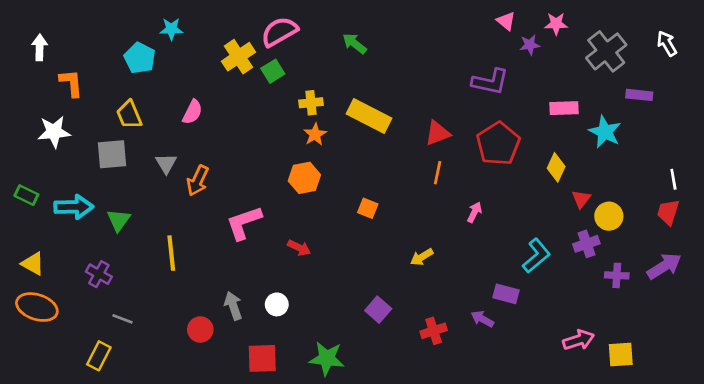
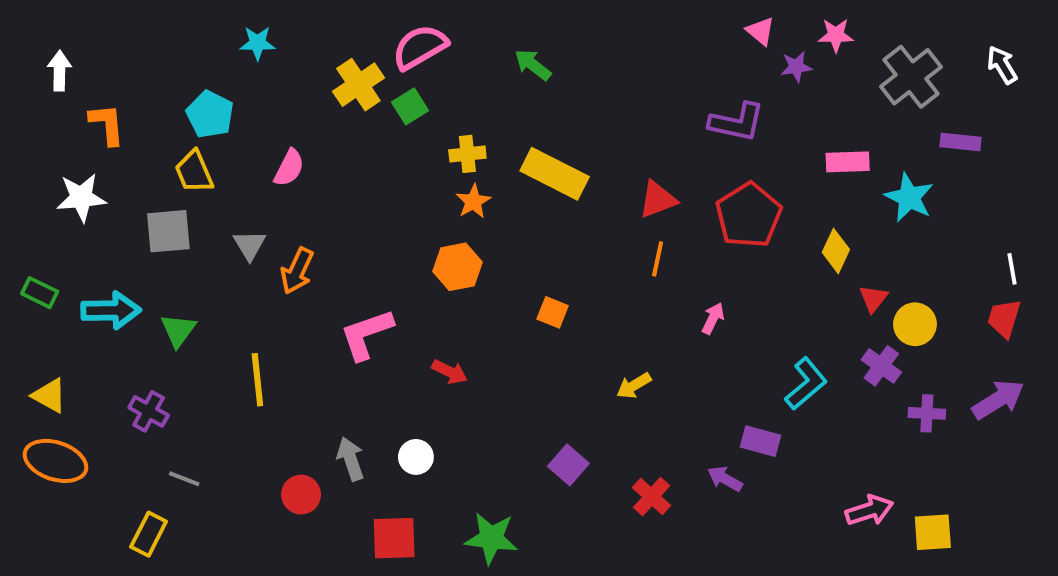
cyan pentagon: (140, 58) -> (210, 114), moved
purple cross: (586, 244) -> (881, 366), turned -35
red cross: (434, 331) -> (652, 497), turned -30

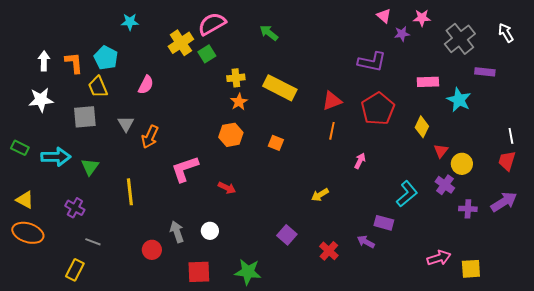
white arrow: (59, 71) -> (44, 61), moved
orange L-shape: (107, 124) -> (74, 63), moved
orange square: (553, 312) -> (276, 143), moved

